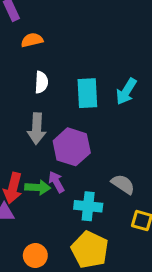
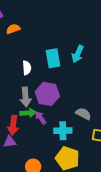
white semicircle: (41, 82) -> (27, 68), moved
gray arrow: (37, 129) -> (26, 97), moved
green arrow: (38, 187) -> (28, 113), moved

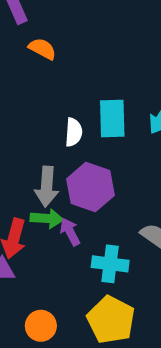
orange semicircle: (13, 29) -> (42, 49), turned 40
white semicircle: (27, 68) -> (74, 132), moved

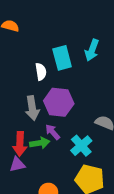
green arrow: (47, 218) -> (40, 143), moved
cyan cross: (110, 264) -> (81, 146), turned -35

